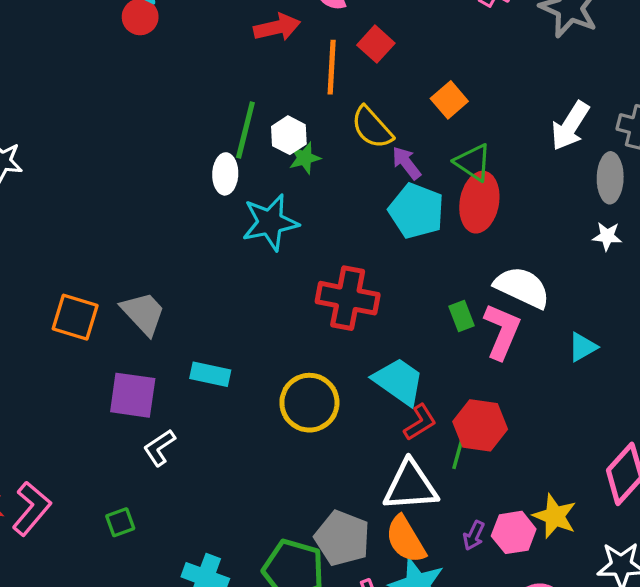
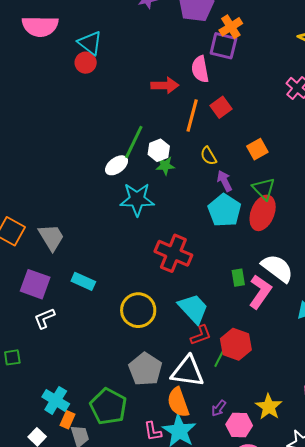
yellow semicircle: (372, 127) -> (209, 156), size x0.7
white ellipse: (225, 174) -> (117, 165), turned 40
pink hexagon: (514, 532) -> (239, 425), moved
gray pentagon: (342, 538) -> (145, 369), moved

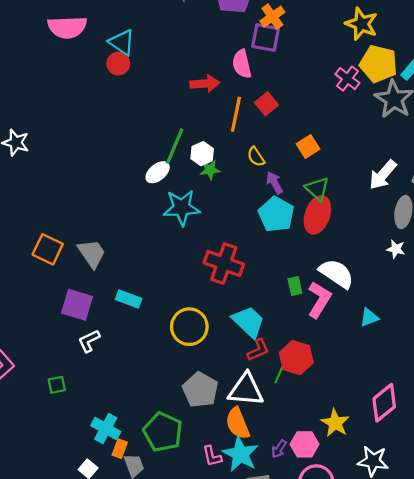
purple arrow: (219, 408) -> (279, 449), moved

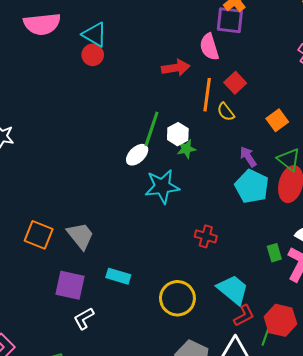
yellow semicircle: (256, 157) -> (226, 112), moved
red cross: (224, 264) -> (206, 236), size x0.6

